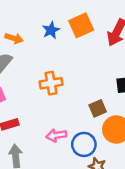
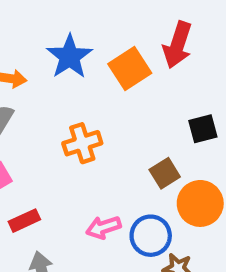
orange square: (81, 25) -> (130, 69), moved
blue star: (51, 30) -> (70, 57), size x1.5

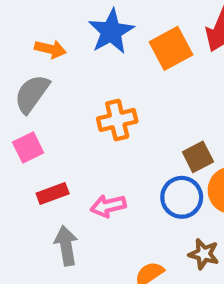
pink arrow: (103, 227) -> (108, 206), moved
blue circle: (151, 236) -> (182, 197), moved

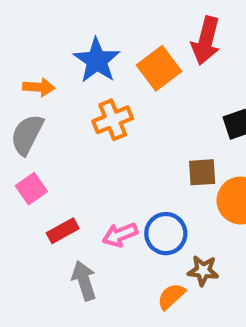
orange cross: (117, 120) -> (113, 120), moved
brown square: (198, 157) -> (202, 172), turned 32
blue circle: (182, 197) -> (166, 234), moved
brown star: (204, 254) -> (203, 271), moved

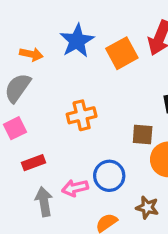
orange cross: (113, 120) -> (82, 115), moved
pink arrow: (120, 235) -> (75, 188), moved
brown star: (203, 271) -> (147, 207), moved

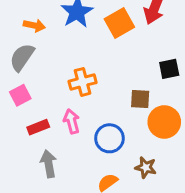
pink arrow: (75, 188) -> (72, 121), moved, turned 90

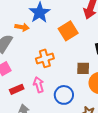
orange square: (119, 23) -> (68, 31), moved
orange arrow: (34, 25) -> (22, 27), moved

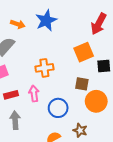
orange arrow: (22, 27) -> (18, 24), moved
orange square: (68, 31) -> (84, 52), moved

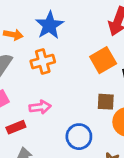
orange cross: (44, 68) -> (43, 61), moved
pink arrow: (34, 94) -> (40, 107), moved, turned 98

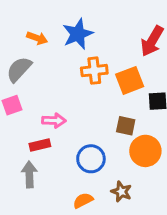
orange cross: (43, 61) -> (94, 71), moved
red rectangle: (16, 127) -> (40, 145), moved

